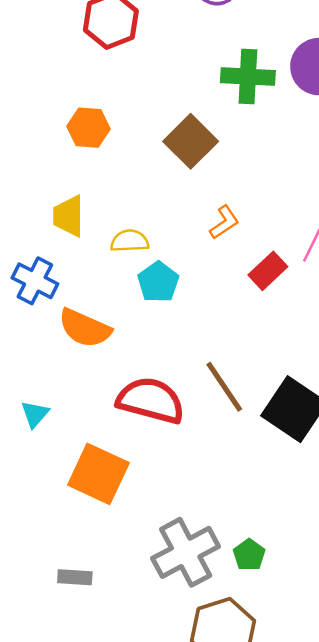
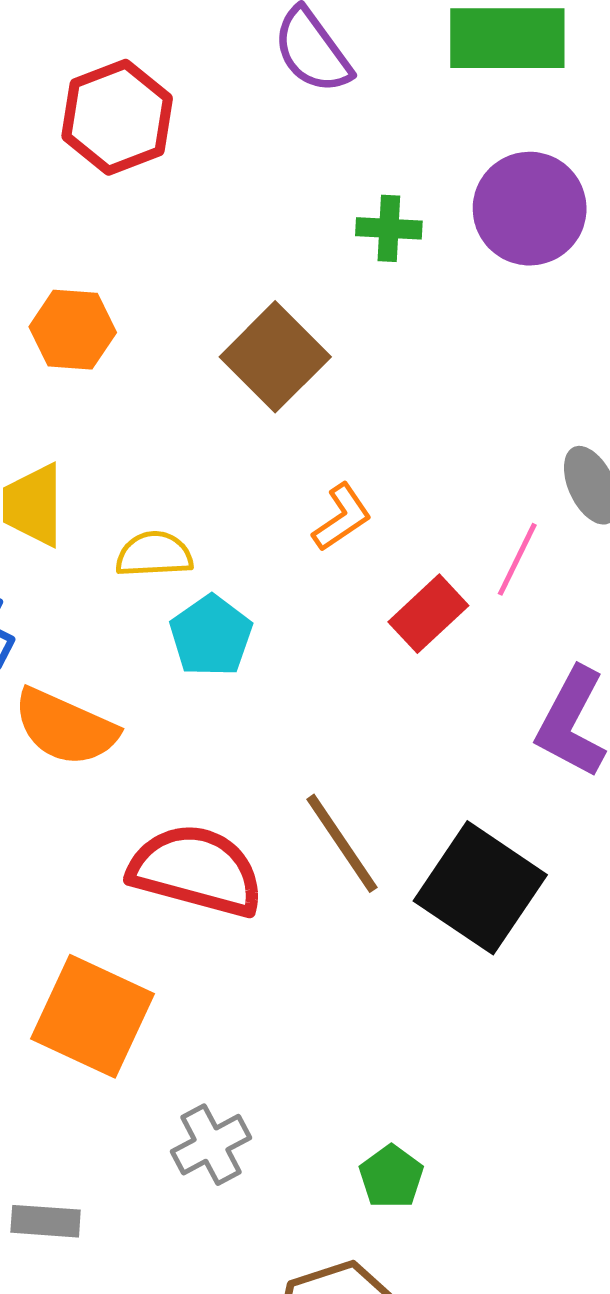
green cross: (248, 77) -> (389, 228), size x0.6
gray cross: (186, 552) -> (211, 1145), moved, size x0.6

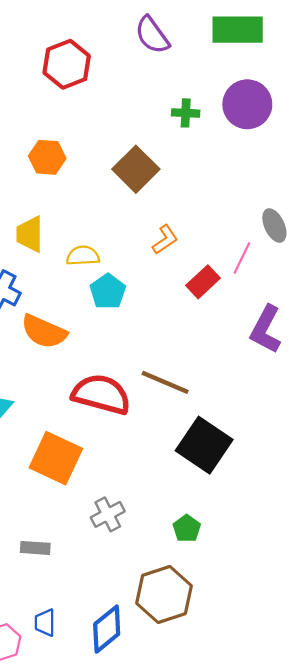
brown line: (342, 843) -> (165, 382), turned -33
black square: (480, 888) -> (204, 445), moved

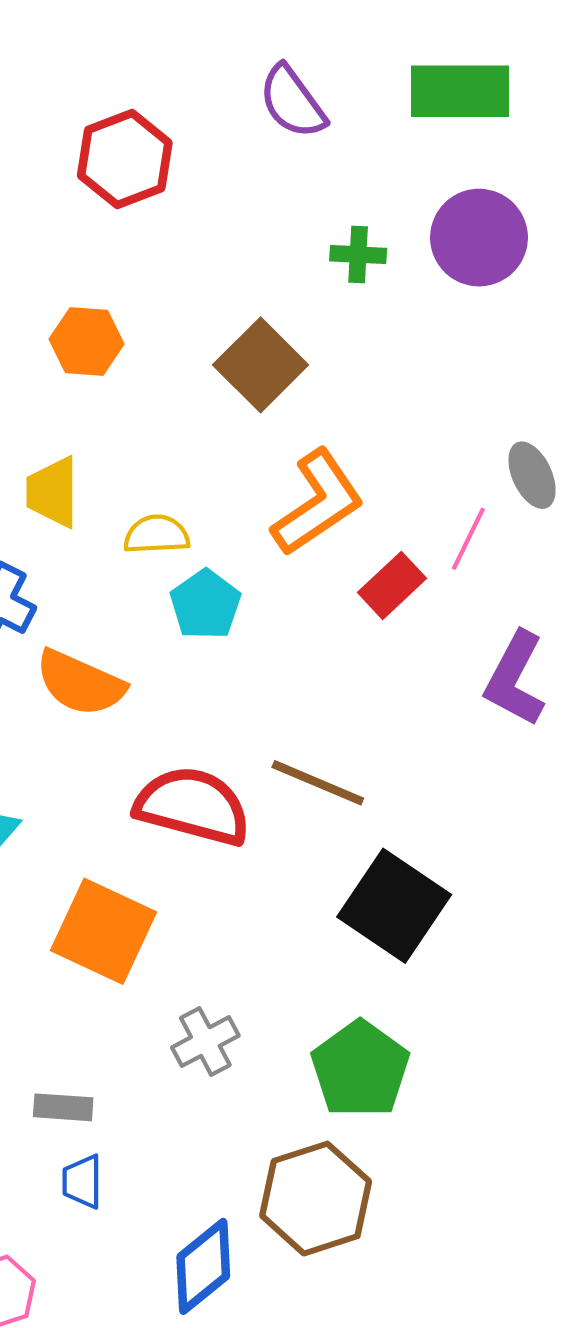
orange L-shape: (165, 240) -> (318, 503), size x1.8
green pentagon: (187, 528) -> (360, 1069), size x1.8
blue trapezoid: (45, 623) -> (82, 1182), moved

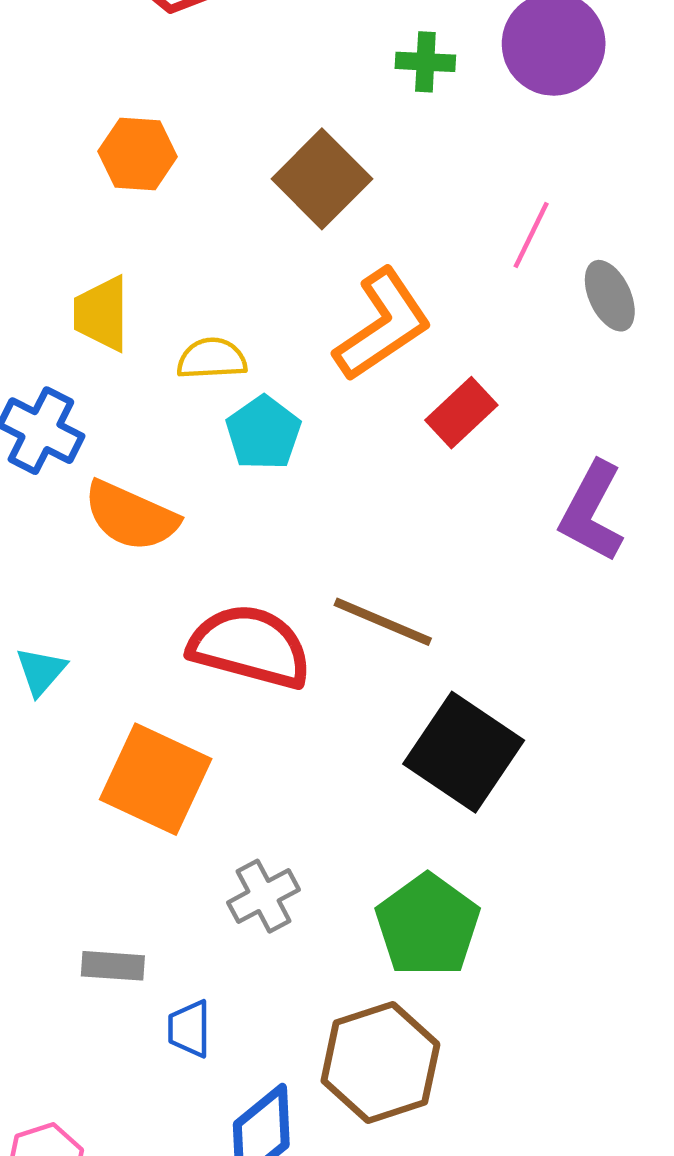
pink line: (468, 539) -> (531, 235), moved
blue trapezoid: (82, 1182) -> (189, 1029), moved

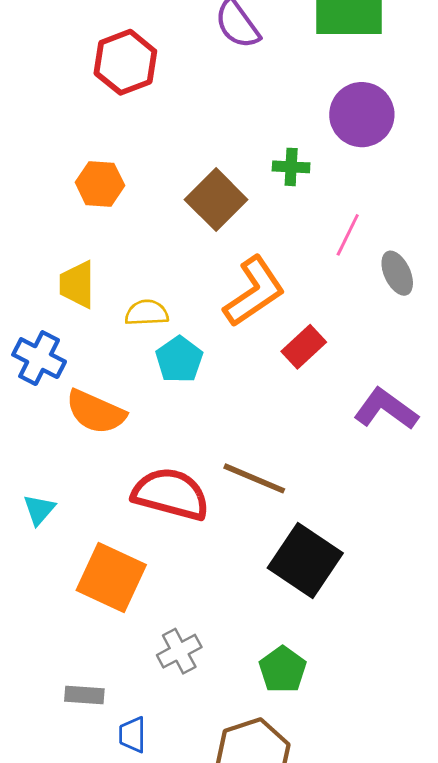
green cross: (425, 62) -> (291, 167), moved
purple L-shape: (592, 512) -> (386, 409), turned 98
green pentagon: (428, 925) -> (283, 670), size x0.7

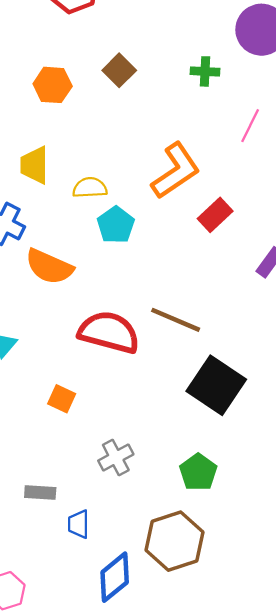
brown square: (216, 200) -> (119, 70), moved, size x0.7
orange square: (111, 578) -> (62, 399), size x0.5

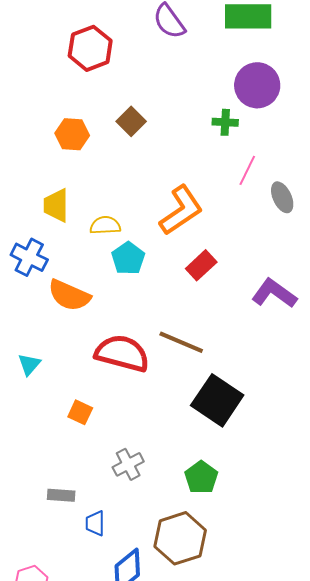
green cross: (205, 71) -> (225, 122), moved
red rectangle: (215, 215) -> (201, 265), moved

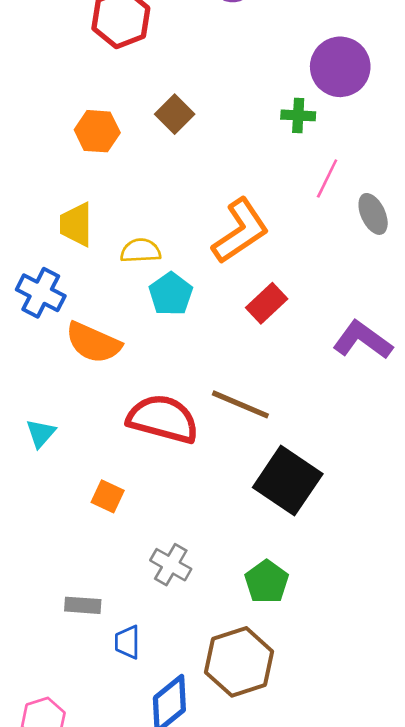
gray cross: (128, 464) -> (171, 565), turned -32

